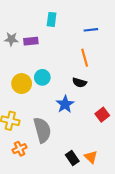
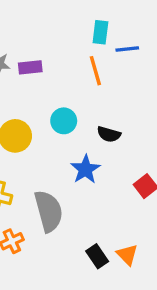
cyan rectangle: (52, 19) -> (100, 32), moved
orange line: (85, 58) -> (95, 71), moved
cyan circle: (42, 77) -> (64, 121), moved

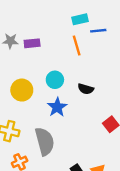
cyan rectangle: (100, 32) -> (80, 19), turned 70
blue star: (85, 169) -> (57, 107), moved

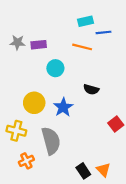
orange line: (77, 46) -> (82, 47), turned -60
cyan circle: (55, 80) -> (55, 68), moved
yellow circle: (22, 90) -> (34, 103), moved

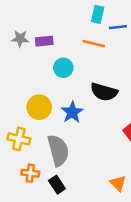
cyan rectangle: (86, 21) -> (98, 14), turned -64
black semicircle: (91, 89) -> (104, 92), size x1.5
orange cross: (26, 161) -> (30, 173), turned 32
black rectangle: (83, 171) -> (57, 185), moved

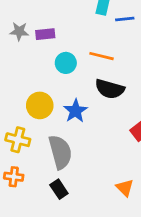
orange line: (94, 44) -> (101, 56), moved
orange cross: (30, 173) -> (14, 177), moved

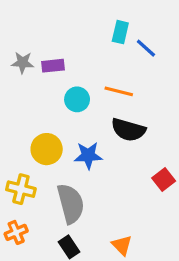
blue line: (125, 19) -> (146, 48), turned 48
blue star: (75, 111) -> (88, 155), turned 30
orange cross: (14, 177) -> (16, 232), turned -30
orange triangle: (125, 188) -> (122, 245), moved

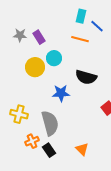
purple rectangle: (53, 66) -> (39, 37), turned 64
orange line: (119, 91) -> (80, 39), moved
yellow circle: (47, 149) -> (35, 67), moved
orange cross: (16, 232) -> (32, 141), moved

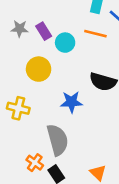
cyan circle: (54, 58) -> (65, 43), moved
yellow cross: (19, 114) -> (18, 108), moved
orange cross: (32, 141) -> (35, 163), turned -32

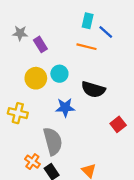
gray star: (20, 29) -> (20, 33), moved
cyan circle: (65, 43) -> (59, 74), moved

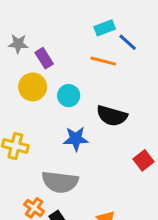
cyan rectangle: (88, 21) -> (105, 28), turned 56
yellow circle: (36, 78) -> (33, 87), moved
gray semicircle: (53, 141) -> (60, 182), turned 112

